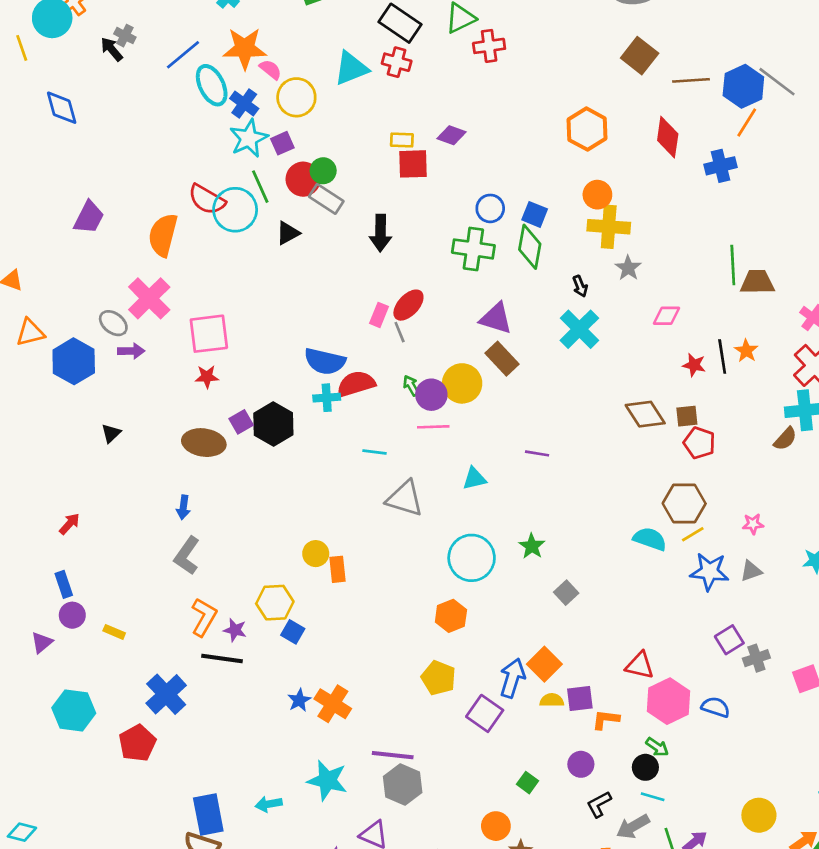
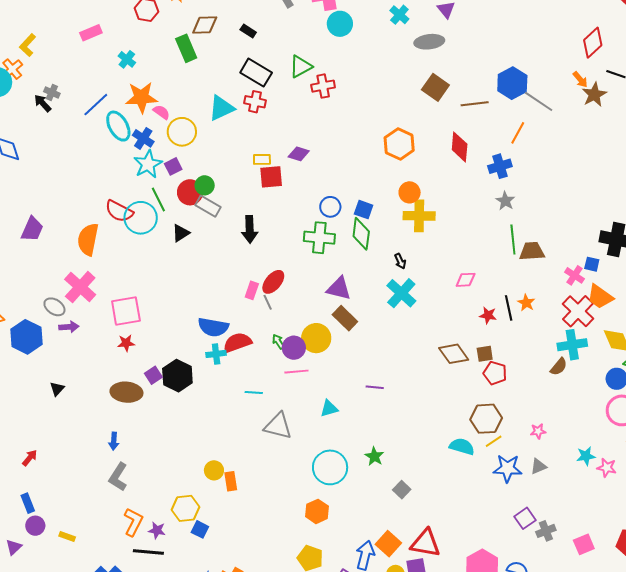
blue hexagon: (743, 86) -> (512, 83), moved
gray star: (628, 268) -> (505, 201), moved
red triangle: (640, 665) -> (425, 543), moved, size x1.4

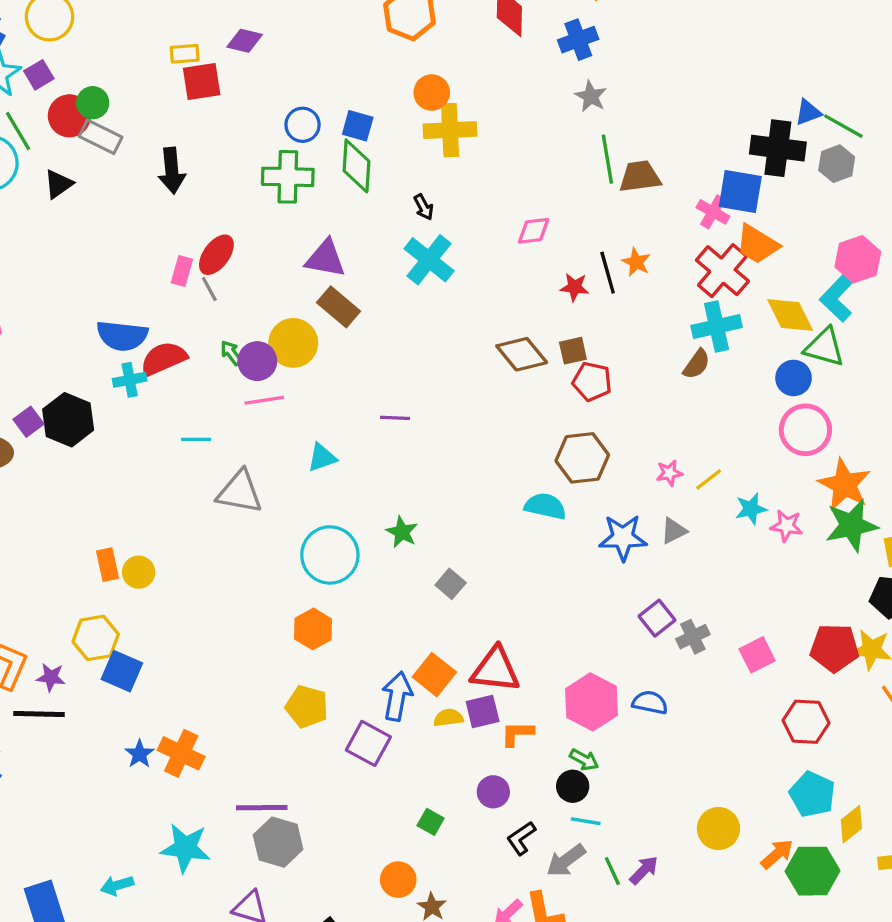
blue square: (592, 264) -> (740, 192), size x1.8
yellow line: (494, 441) -> (709, 479), moved
orange rectangle: (231, 481) -> (108, 565), moved
blue square: (200, 529) -> (122, 671), size x1.4

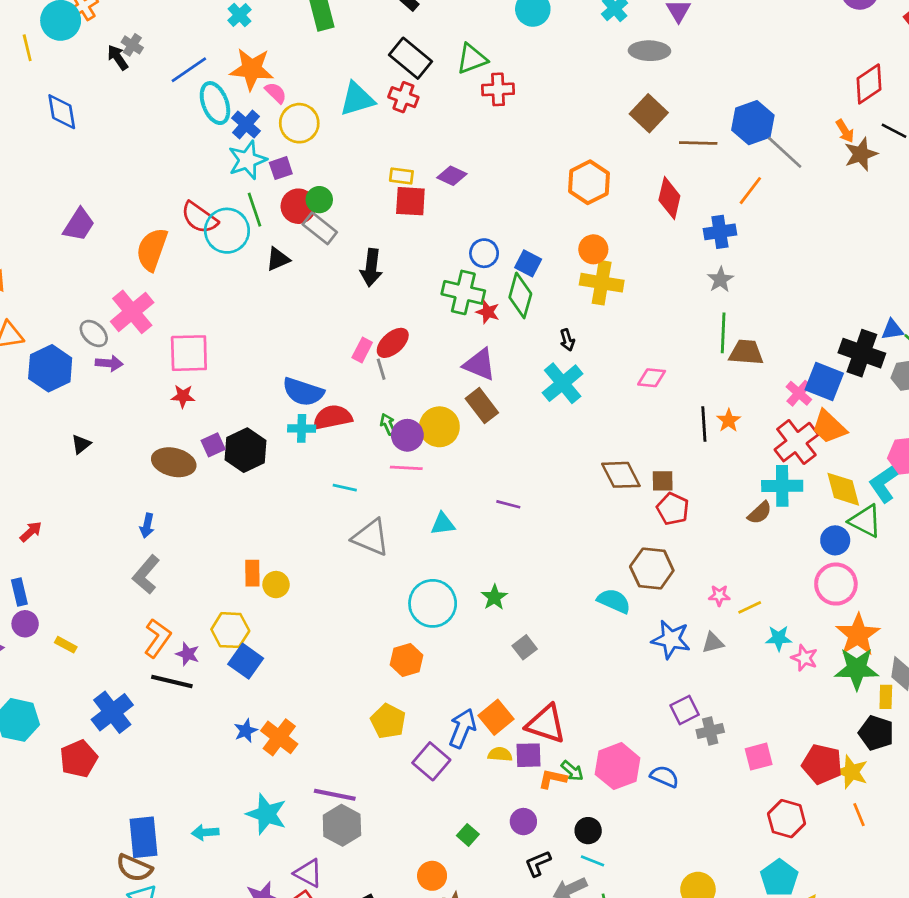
red star: (574, 287) -> (488, 312), moved
green arrow: (584, 760) -> (572, 771), moved

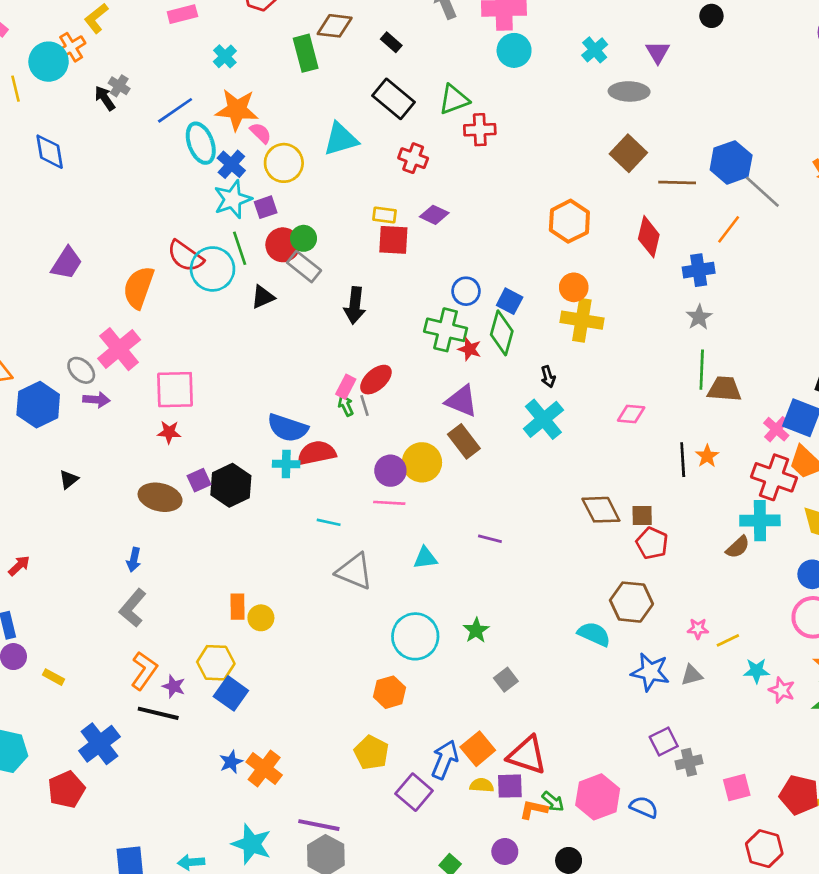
red cross: (403, 97) -> (413, 158), moved
green arrow: (388, 424) -> (346, 405), moved
red cross: (796, 442) -> (774, 477), turned -33

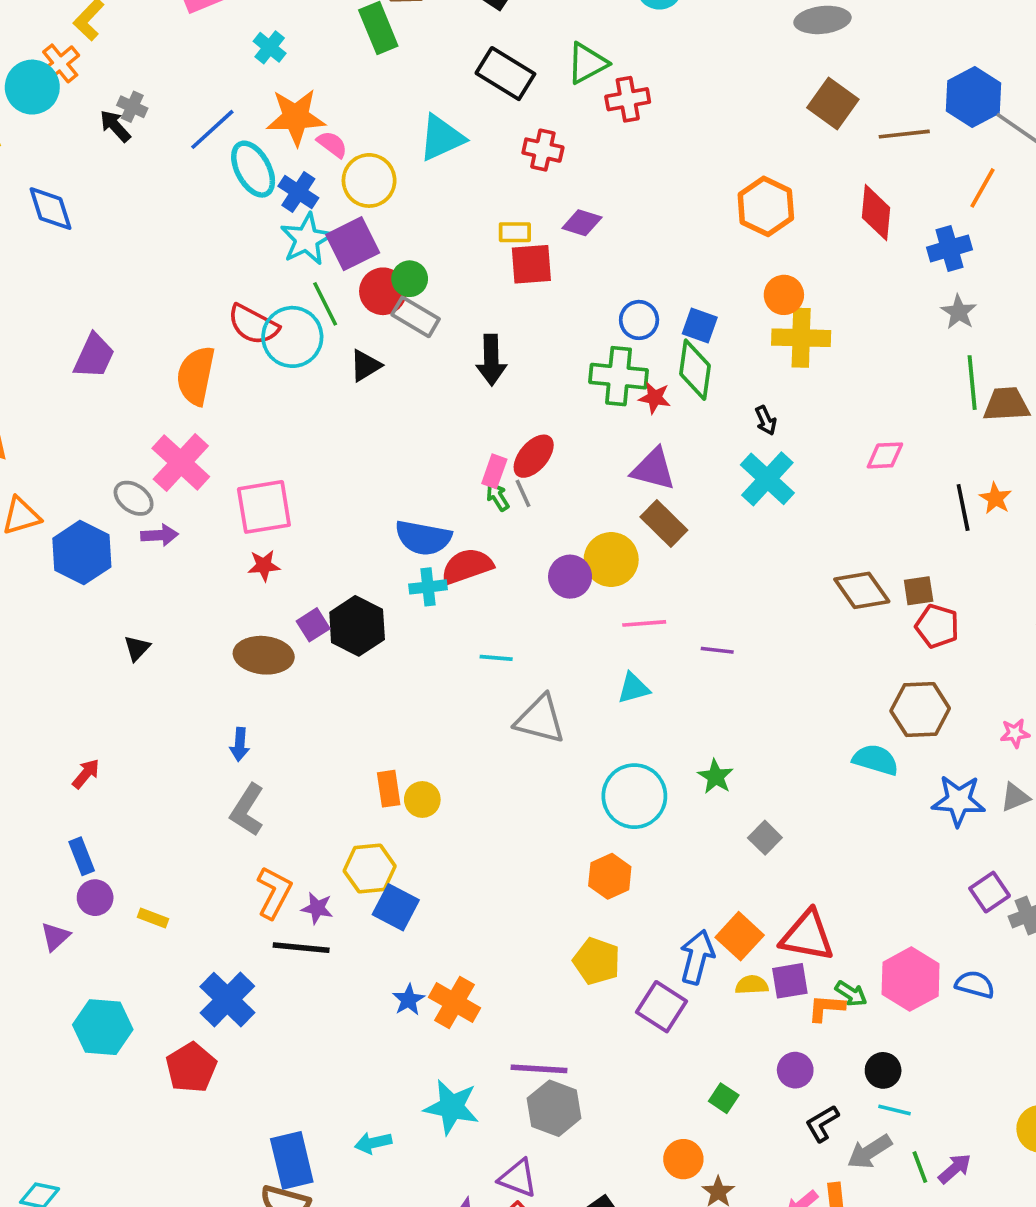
purple square: (266, 207) -> (353, 244), size x1.6
pink line: (389, 503) -> (644, 623), moved

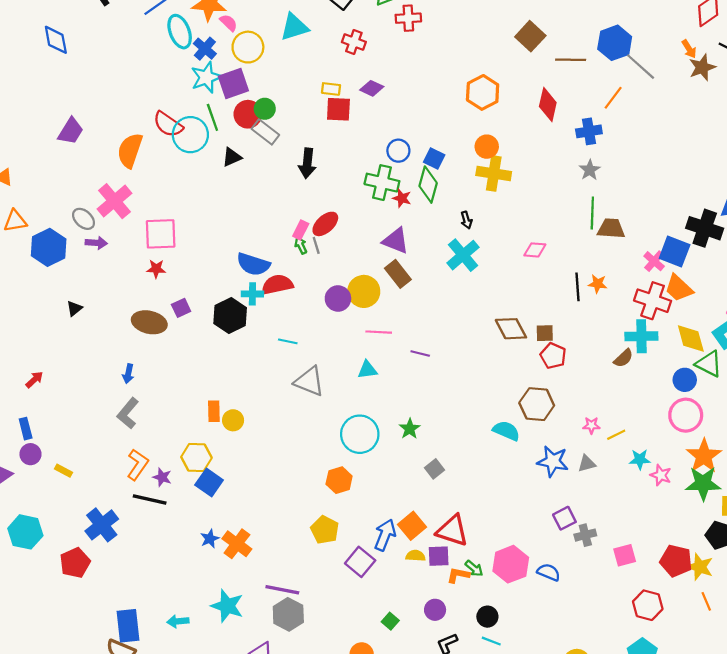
orange star: (995, 498) -> (598, 284), turned -30
black hexagon: (357, 626) -> (230, 316), moved

